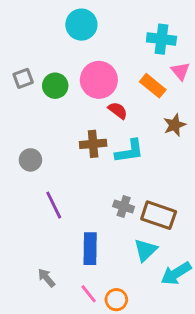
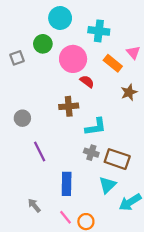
cyan cross: (161, 39) -> (99, 31), moved
green circle: (55, 86) -> (43, 44), moved
cyan L-shape: (129, 151) -> (96, 127), moved

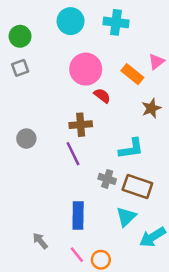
cyan cross: (99, 31) -> (116, 22), moved
green circle: (43, 44) -> (20, 36), moved
pink triangle: (133, 52) -> (156, 62), turned 32
cyan L-shape: (96, 127) -> (131, 149), moved
purple line: (40, 152) -> (73, 154), moved

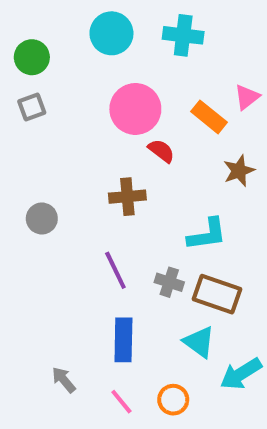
purple line: (73, 154) -> (115, 270), moved
cyan triangle: (126, 217) -> (199, 342), turned -40
orange circle: (101, 260) -> (173, 400), moved

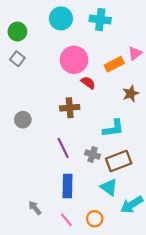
gray square: (32, 107) -> (17, 59), turned -32
orange rectangle: (209, 117) -> (114, 64), turned -66
brown rectangle: (217, 294) -> (119, 161), turned -40

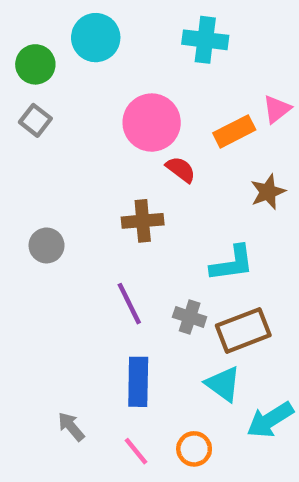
cyan circle: (61, 18) -> (96, 38), moved

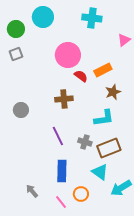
pink triangle: (277, 109) -> (124, 40), moved
gray square: (35, 120) -> (16, 54), turned 32
orange rectangle: (234, 131) -> (103, 70), moved
brown star: (268, 192) -> (113, 92), moved
orange circle: (194, 449) -> (81, 194), moved

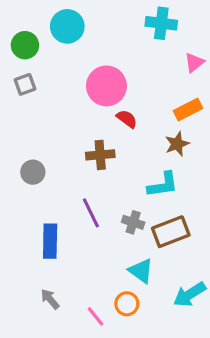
cyan cross: (92, 18) -> (161, 23), moved
orange rectangle: (103, 70) -> (188, 109), moved
blue rectangle: (62, 171) -> (50, 241), moved
cyan triangle: (100, 172) -> (141, 271), moved

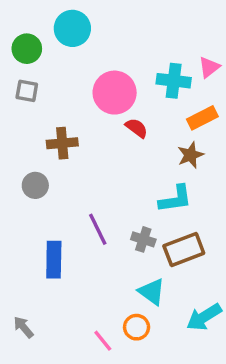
cyan cross: (161, 23) -> (174, 81), moved
gray square: (25, 84) -> (27, 91), turned 30
brown cross: (100, 155) -> (62, 143), moved
gray arrow: (50, 299) -> (23, 327), moved

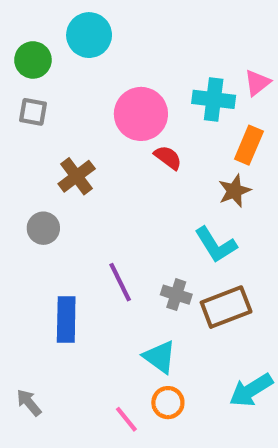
orange rectangle: (202, 118) -> (249, 145), turned -40
brown cross: (62, 143) -> (77, 176), turned -32
cyan L-shape: (175, 199) -> (216, 245), turned 66
cyan triangle: (152, 292) -> (160, 357), moved

